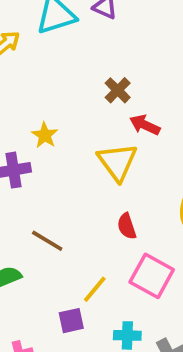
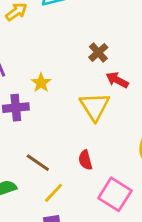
red semicircle: (127, 226) -> (85, 160), moved
yellow line: (95, 289) -> (54, 193), moved

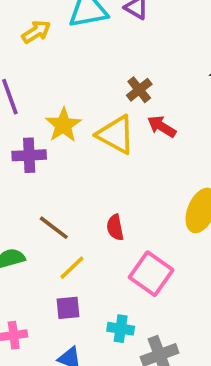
yellow star: (41, 83) -> (63, 125), size x1.4
yellow triangle: (95, 106) -> (116, 135), moved, turned -32

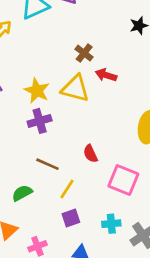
purple cross: (29, 155) -> (40, 121), moved

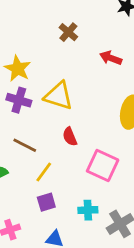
red arrow: (106, 75) -> (111, 58), moved
yellow triangle: (75, 88) -> (59, 96), moved
purple cross: (40, 121) -> (19, 100), turned 30

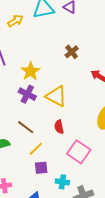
purple square: (46, 202) -> (41, 168), moved

